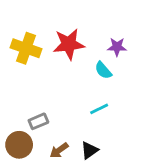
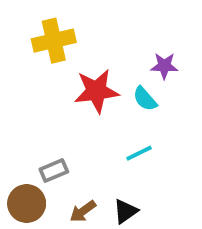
red star: (69, 44) -> (96, 91), moved
yellow cross: (26, 48) -> (54, 41), moved, turned -32

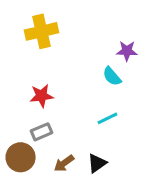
red star: (96, 91) -> (41, 96), moved, size x0.7

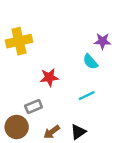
yellow cross: (41, 31) -> (19, 41), moved
red star: (41, 96) -> (49, 77), moved

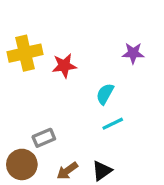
cyan semicircle: (90, 62) -> (105, 94), moved, turned 70
red star: (49, 77) -> (64, 66), moved

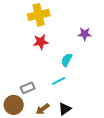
yellow cross: (25, 53) -> (39, 15), moved
cyan line: (113, 124) -> (59, 81), moved

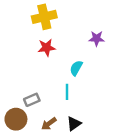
cyan line: (59, 81) -> (67, 92), turned -64

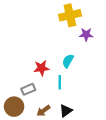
yellow cross: (44, 17) -> (70, 15), moved
red star: (47, 48) -> (41, 68), moved

